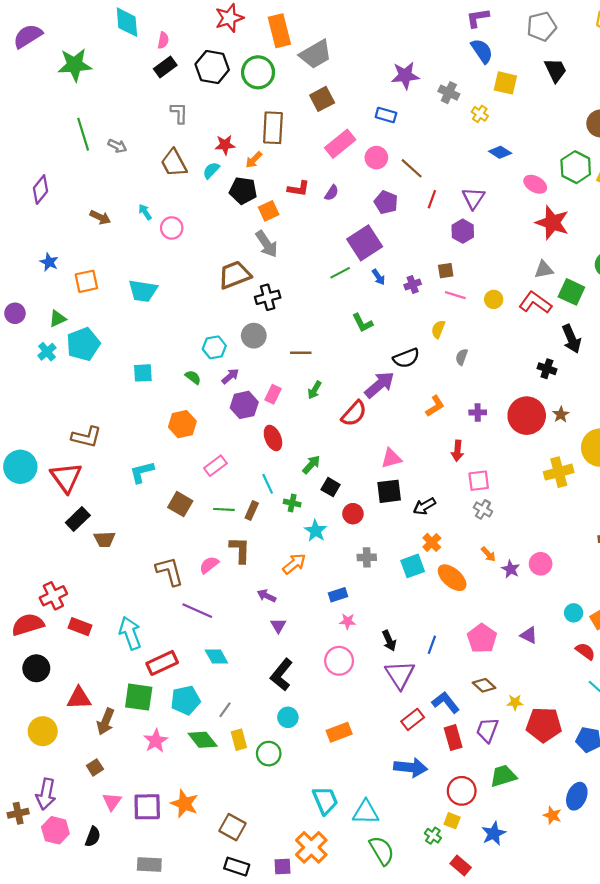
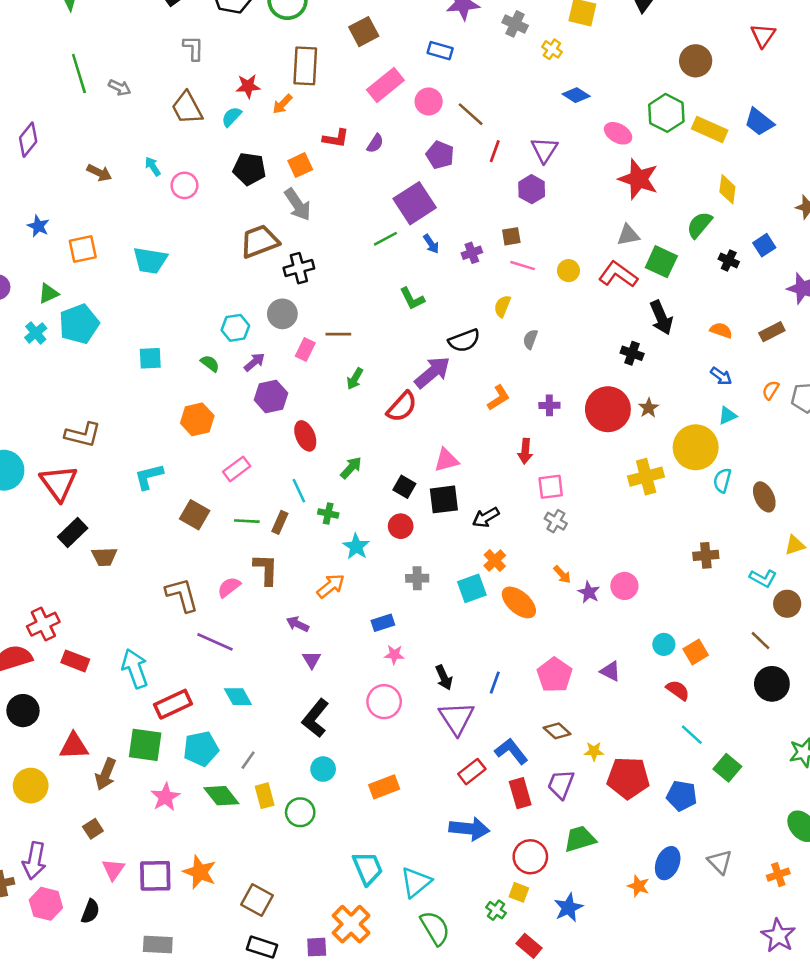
black pentagon: (243, 191) -> (249, 169), moved
pink rectangle: (273, 394) -> (305, 349), moved
black square: (331, 487) -> (404, 487), moved
cyan triangle: (366, 812) -> (416, 882), turned -40

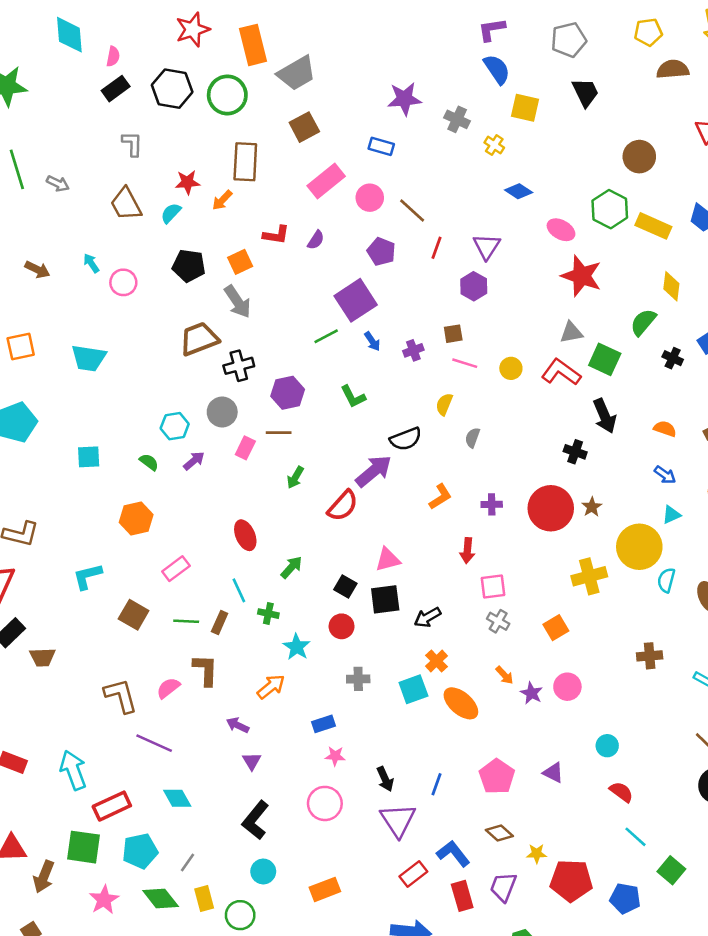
purple hexagon: (271, 396) -> (288, 393), moved
orange square: (696, 652) -> (556, 628), moved

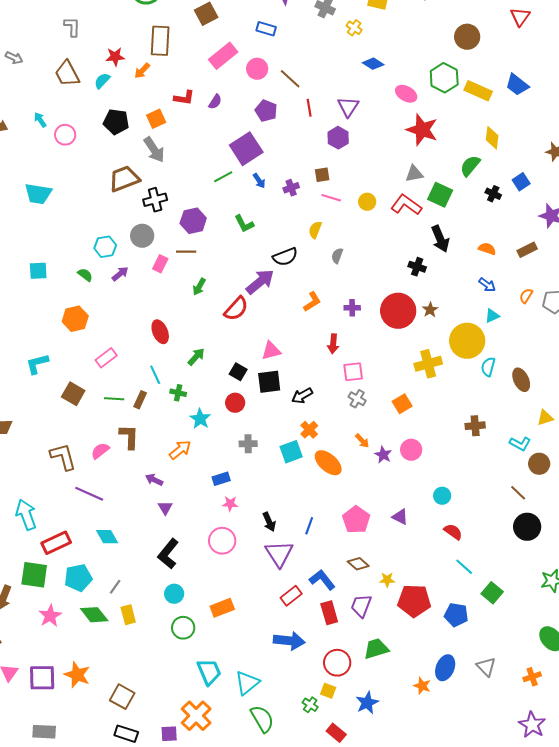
red line: (437, 248) -> (309, 108), turned -30
green circle: (240, 915) -> (183, 628), moved

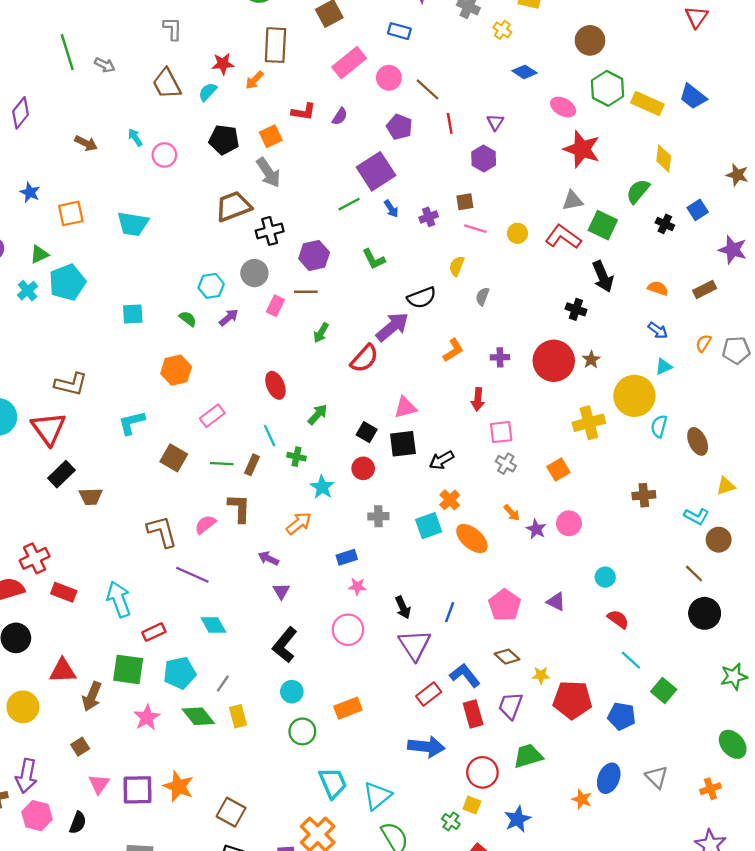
brown circle: (467, 37) -> (590, 40), moved
purple triangle: (348, 107) -> (495, 122), size x0.7
red rectangle: (56, 543) -> (154, 632), size x0.7

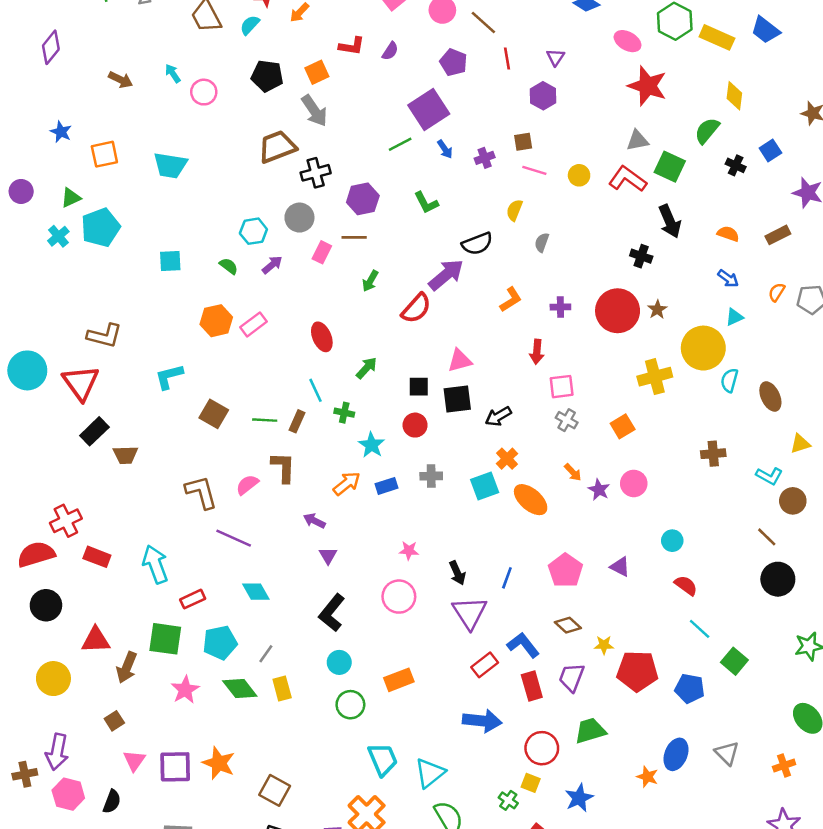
pink rectangle: (212, 416) -> (253, 324), moved
black square: (367, 432) -> (419, 387), turned -30
blue rectangle: (347, 557) -> (386, 486), moved

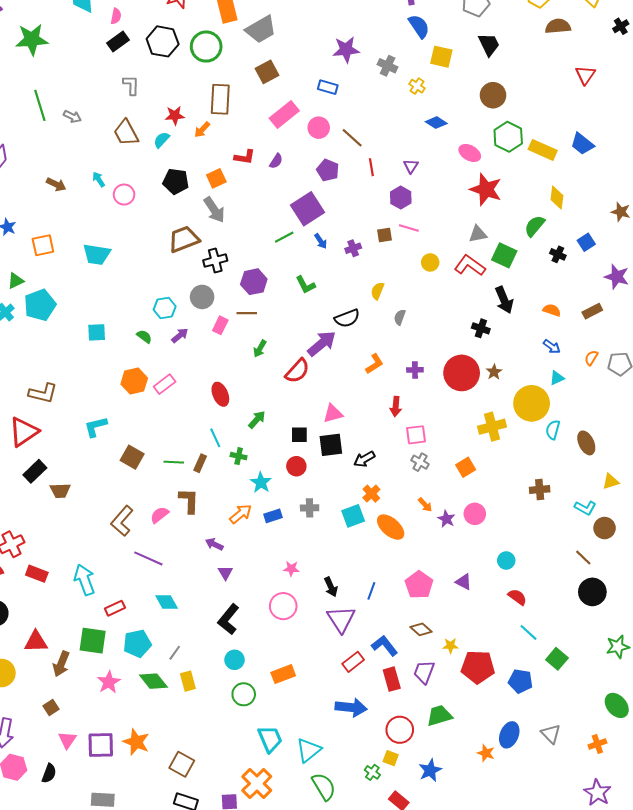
pink line: (534, 170) -> (409, 228), moved
red triangle: (81, 383) -> (24, 432), turned 32
brown L-shape: (201, 492) -> (122, 521), turned -124

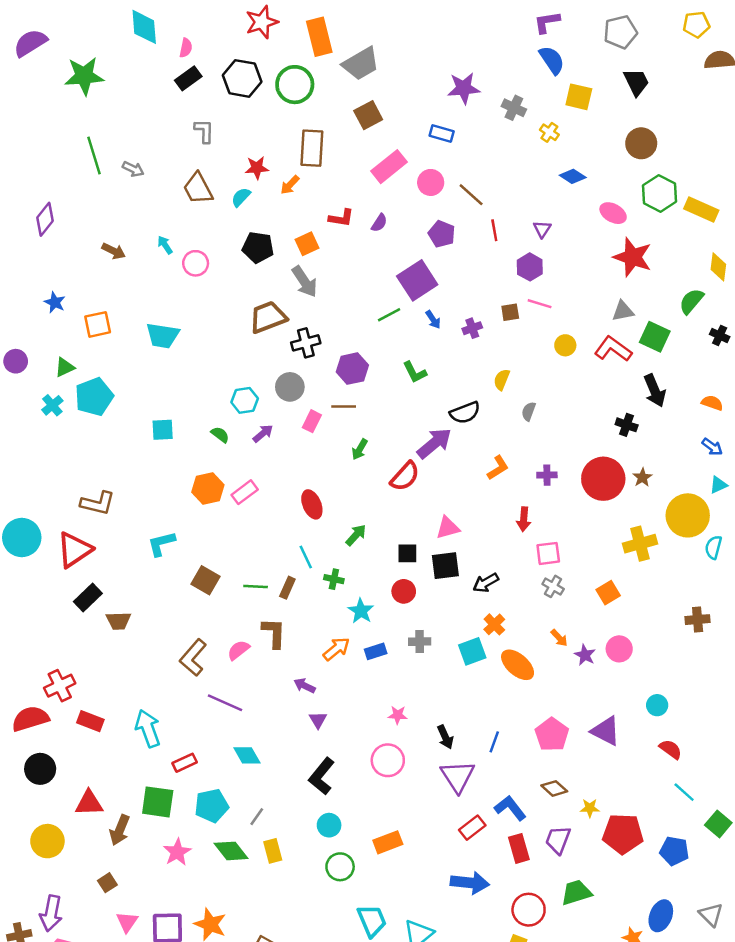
purple triangle: (464, 582) -> (606, 731), size x1.5

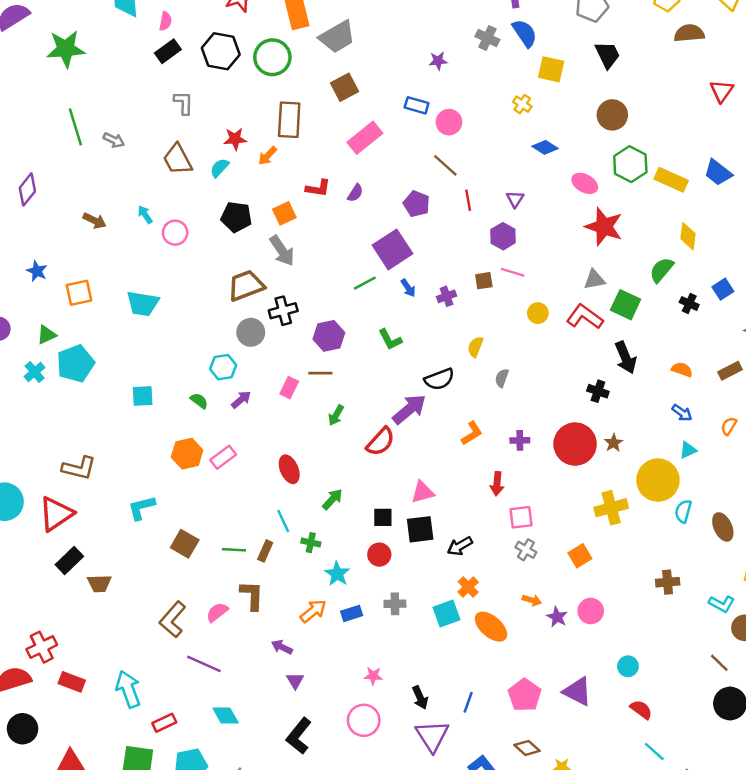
purple star: (464, 88) -> (438, 61), size x0.6
gray cross: (514, 108) -> (487, 38), moved
pink circle: (431, 182) -> (449, 122), moved
gray circle: (290, 387) -> (251, 332), moved
orange arrow: (559, 638) -> (532, 600), turned -30

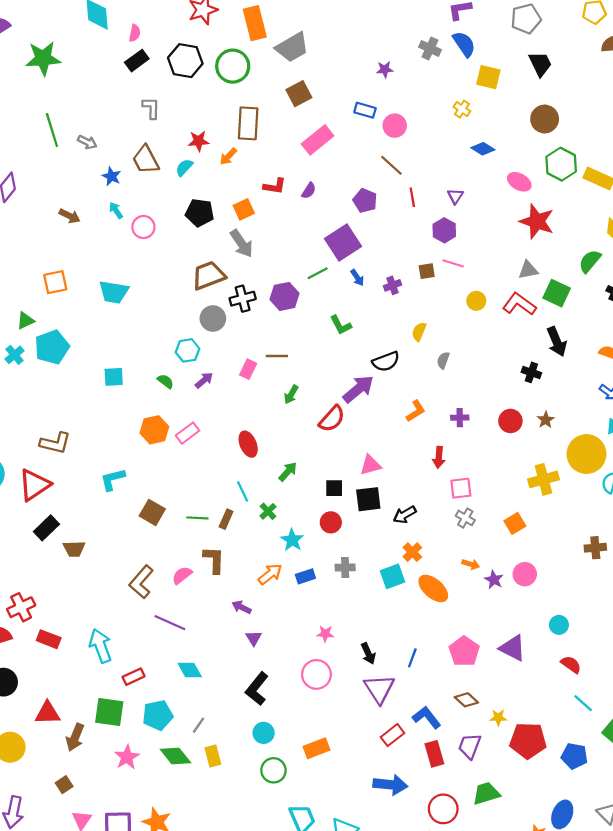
blue star: (37, 271) -> (111, 176), moved
purple hexagon: (329, 336) -> (285, 296), moved
red circle: (575, 444) -> (510, 421), size x0.6
green cross: (311, 543) -> (268, 511), turned 35

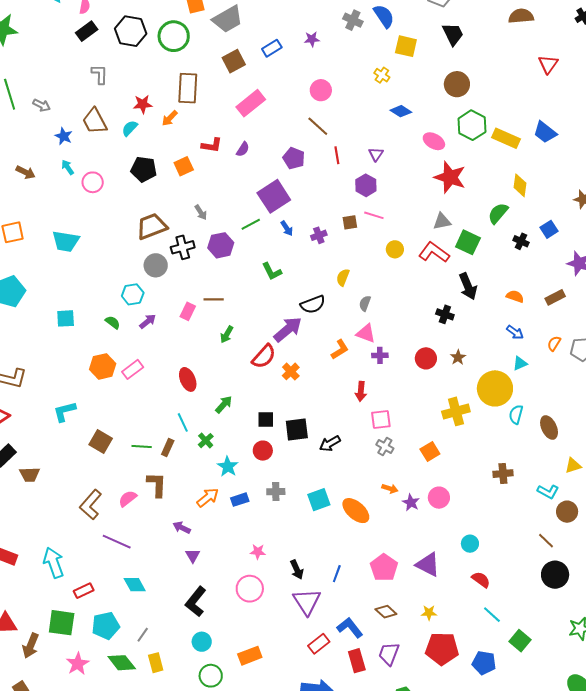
blue rectangle: (365, 110) -> (272, 48), moved, turned -48
gray arrow: (242, 244) -> (201, 212), moved, size x0.6
pink triangle: (370, 465) -> (366, 333), moved, turned 35
orange cross: (412, 552) -> (291, 371), moved
yellow star: (498, 717) -> (429, 613), moved

